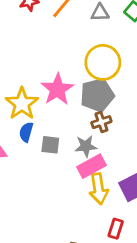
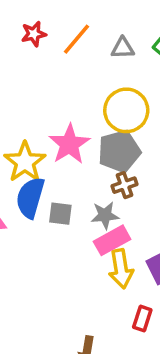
blue semicircle: (26, 132) -> (30, 198), size x1.6

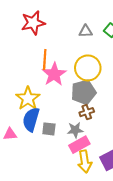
red star: (34, 34) -> (33, 23), size x1.6
orange line: (76, 39) -> (45, 60), moved, turned -36
pink star: (69, 144) -> (54, 74), moved

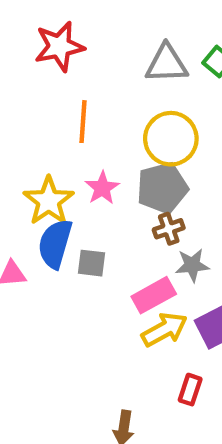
gray triangle: (86, 31) -> (167, 64), size x1.5
pink star: (54, 74) -> (102, 188), moved, size x0.7
gray star: (75, 130) -> (192, 265), moved
yellow arrow: (85, 161) -> (164, 330), turned -110

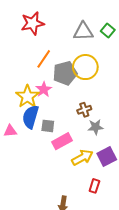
orange line: (83, 122) -> (44, 59), turned 30
pink star: (102, 188) -> (44, 89), moved
gray pentagon: (162, 188) -> (65, 73), moved
pink rectangle: (154, 295) -> (62, 141), moved

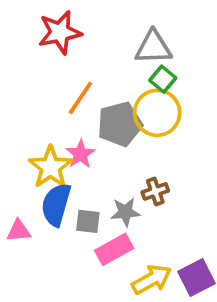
green square: (108, 30) -> (163, 79), moved
gray star: (96, 127) -> (125, 212), moved

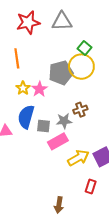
gray triangle: (153, 47) -> (62, 21), moved
orange line: (80, 98) -> (17, 58), moved, turned -42
yellow star: (50, 167) -> (23, 88), moved, size x0.6

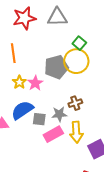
blue semicircle: (26, 117) -> (22, 110), turned 40
yellow arrow: (78, 158) -> (76, 132), moved, turned 115

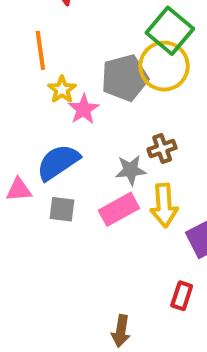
green square: (79, 43) -> (170, 31), size x1.6
yellow star: (19, 82) -> (62, 90), moved
gray square: (39, 119) -> (62, 209), moved

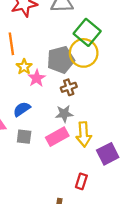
brown cross: (162, 148) -> (69, 87), moved
blue semicircle: (58, 162) -> (22, 109), size x0.7
red rectangle: (182, 296) -> (81, 181), moved

